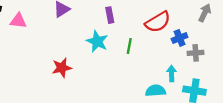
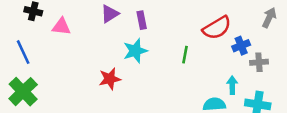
purple rectangle: (110, 15) -> (142, 20), moved
cyan star: (97, 41) -> (135, 51), moved, turned 30

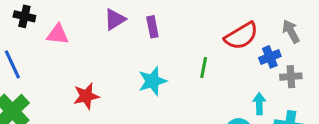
gray arrow: (269, 18) -> (291, 31), moved, turned -54
cyan star: (135, 51) -> (152, 81), moved
red star: (110, 79) -> (86, 96), moved

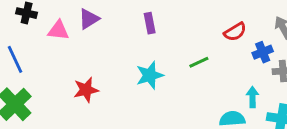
purple triangle: (115, 19) -> (89, 19), moved
red semicircle: (241, 36) -> (235, 32), size x0.7
green line: (204, 67) -> (199, 62), turned 54

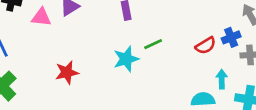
red semicircle: (235, 32) -> (206, 46), moved
green line: (199, 62) -> (153, 44), moved

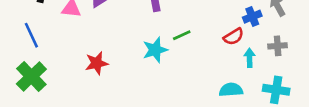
blue cross: (231, 37) -> (252, 17), moved
cyan arrow: (222, 79) -> (250, 58), moved

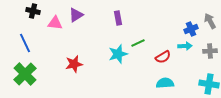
red semicircle: (234, 37) -> (163, 57), moved
cyan arrow: (250, 58) -> (185, 46), moved, turned 88
cyan semicircle: (231, 90) -> (165, 83), moved

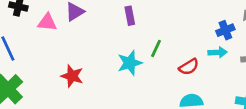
green line: (138, 43) -> (156, 48), turned -40
red star: (74, 64) -> (72, 76), turned 30

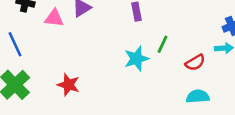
red star: (72, 76) -> (69, 85), moved

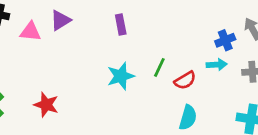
green line: (163, 44) -> (159, 67), moved
cyan semicircle: (198, 96) -> (188, 118), turned 110

